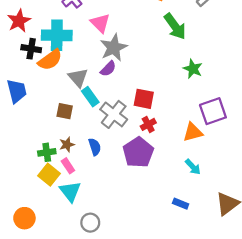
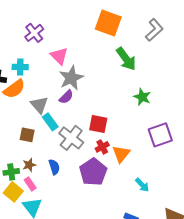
cyan cross: (57, 35) -> (20, 67), size x0.6
orange triangle: (193, 132) -> (121, 154), moved, turned -36

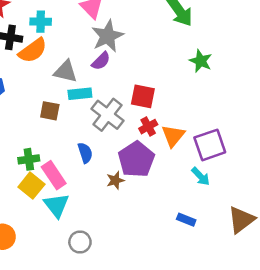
gray triangle: (39, 105) -> (66, 71), turned -36
cyan rectangle: (50, 122) -> (80, 94), turned -60
purple square: (160, 135) -> (210, 145), moved
brown star: (29, 165) -> (115, 180), moved
pink rectangle: (30, 184) -> (54, 175), size x1.5

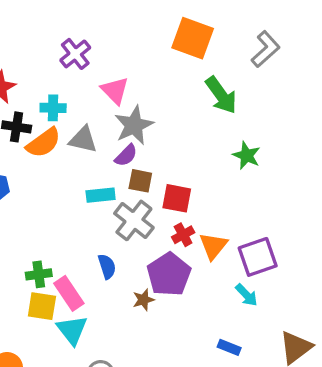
gray triangle: (66, 71) -> (83, 140), moved
brown square: (50, 111) -> (140, 181), moved
yellow square: (31, 186) -> (42, 306), turned -30

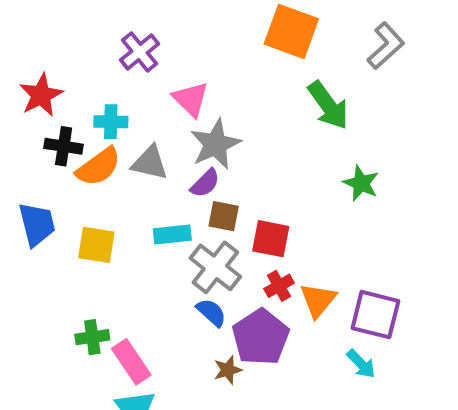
purple square: (258, 257) -> (375, 315), turned 33
blue semicircle: (107, 266) -> (211, 312), moved, turned -30
yellow square: (42, 306) -> (96, 245), moved

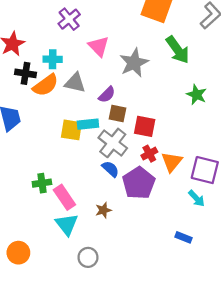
gray star: (215, 144) -> (134, 63), moved
yellow square: (96, 245) -> (71, 130), moved
brown star: (228, 370) -> (103, 210), moved

